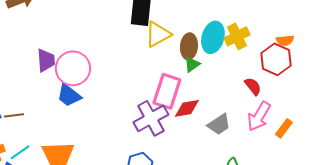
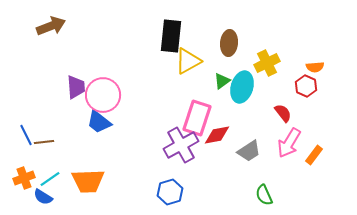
cyan ellipse: (213, 37) -> (242, 87), moved
brown ellipse: (189, 46) -> (229, 43), moved
red hexagon: (276, 59) -> (306, 86), size x0.7
green triangle: (192, 64) -> (222, 81), moved

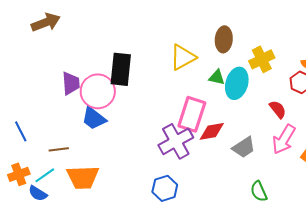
black rectangle: (171, 36) -> (121, 69), moved
green triangle: (222, 81) -> (217, 77), turned 48
brown line: (44, 142) -> (59, 149), moved

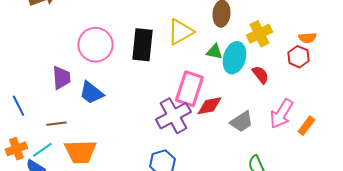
black rectangle: (121, 69) -> (142, 45), moved
purple trapezoid: (71, 83) -> (61, 78), moved
pink circle: (98, 91) -> (95, 45), moved
red semicircle: (278, 109) -> (260, 75), moved

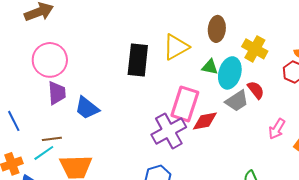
yellow cross: (259, 34) -> (255, 49), turned -35
pink circle: (95, 45) -> (50, 60), moved
pink arrow: (281, 114) -> (277, 129), size x0.7
gray trapezoid: (241, 122) -> (237, 101), moved
cyan line: (42, 150) -> (44, 153), moved

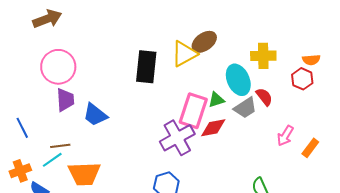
brown ellipse: (217, 29) -> (204, 42), moved, turned 50
yellow cross: (255, 49) -> (263, 56), turned -30
green triangle: (210, 67) -> (216, 100), moved, turned -30
cyan ellipse: (230, 73) -> (238, 80), turned -40

